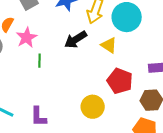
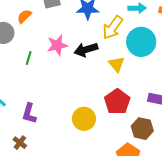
pink star: (27, 37) -> (57, 45), moved
green line: (39, 61) -> (29, 58), moved

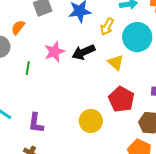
yellow arrow: (113, 28) -> (107, 27), size x0.7

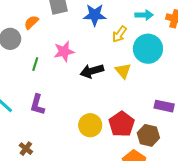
black arrow: (83, 52) -> (92, 71), moved
red pentagon: (121, 99) -> (122, 124), moved
purple L-shape: (36, 123) -> (37, 105), moved

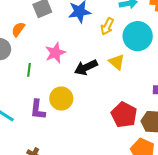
yellow circle: (90, 125) -> (61, 99), moved

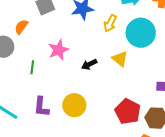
black arrow: (86, 67) -> (89, 64), size x0.7
yellow circle: (61, 99) -> (74, 105), moved

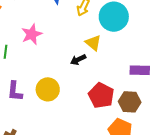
black arrow: (89, 64) -> (78, 60), moved

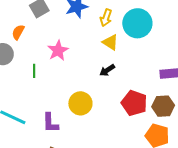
yellow triangle: (93, 43) -> (110, 42), moved
purple L-shape: (15, 91) -> (50, 123), moved

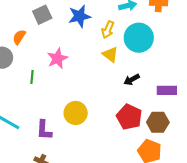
black arrow: (107, 70) -> (132, 80), moved

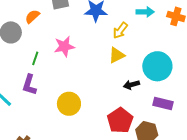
cyan circle: (139, 38) -> (157, 66), moved
yellow triangle: (110, 54) -> (117, 55), turned 42
purple L-shape: (44, 130) -> (29, 85), moved

